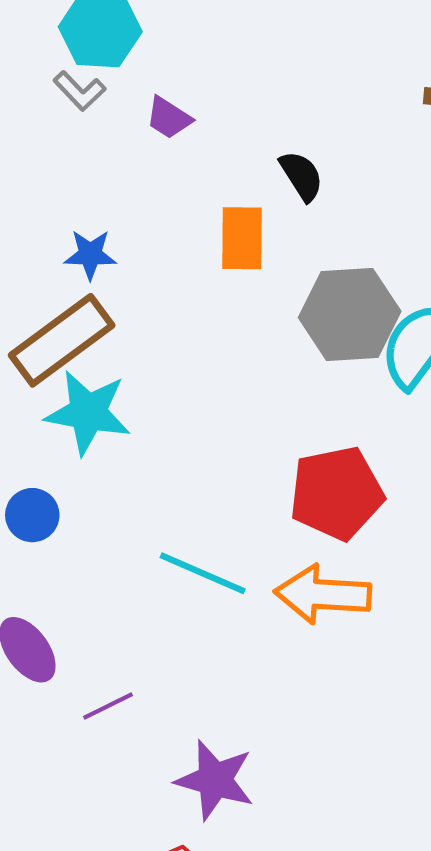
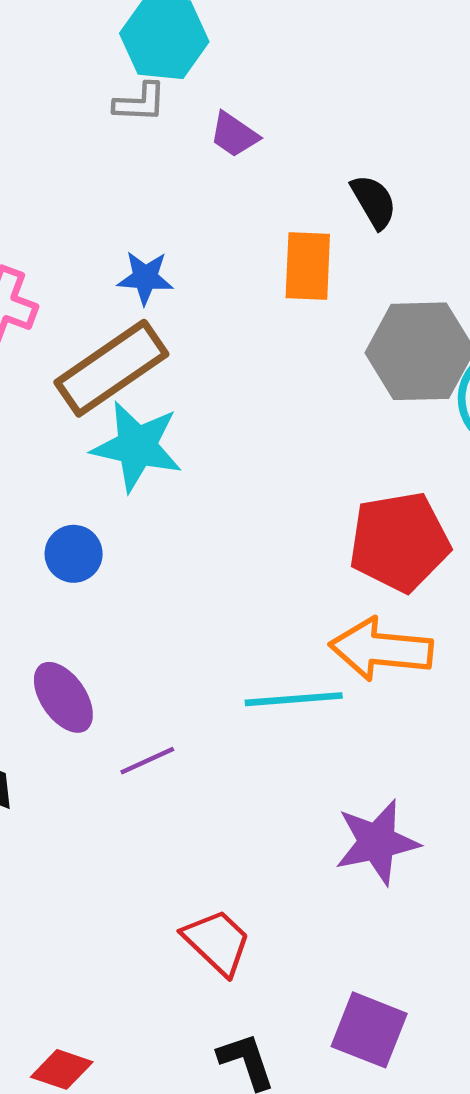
gray L-shape: (80, 91) -> (140, 103), turned -46
cyan line: (203, 573) -> (294, 699), moved, turned -30
purple star: (215, 780) -> (377, 842), moved, turned -30

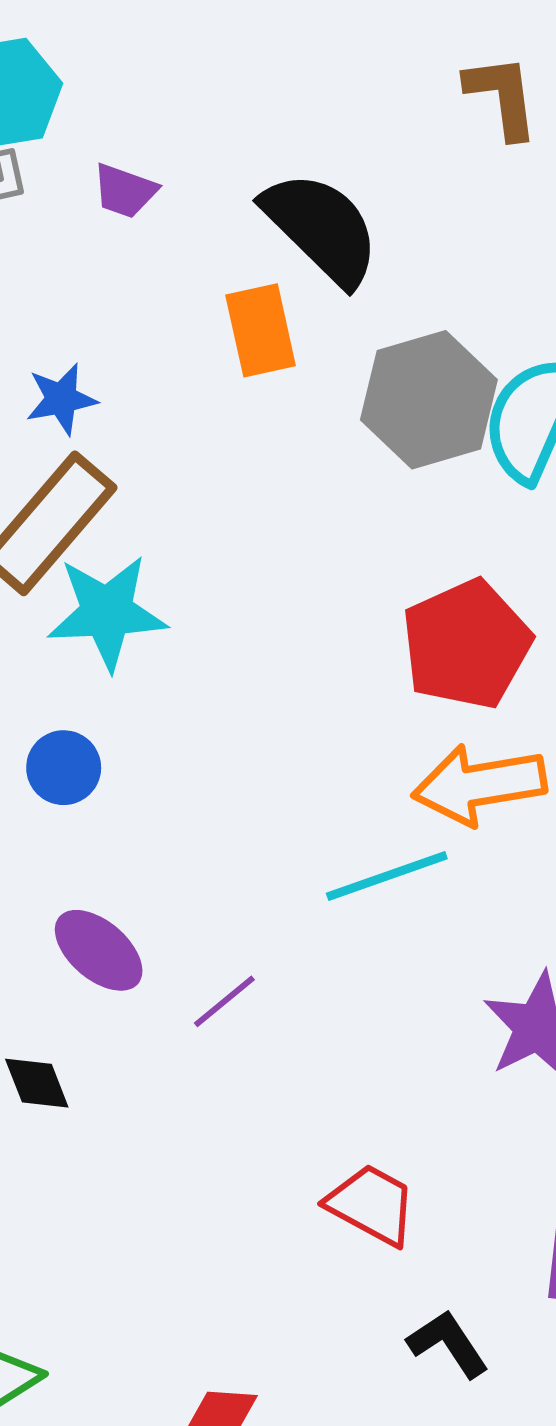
black semicircle: (374, 202) -> (321, 228), size x1.8

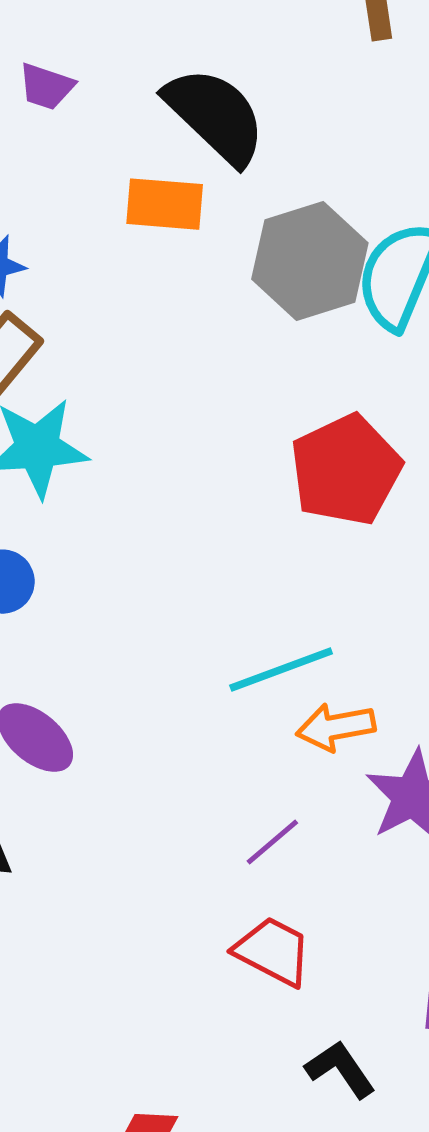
orange rectangle: (261, 330) -> (165, 204), turned -72
orange arrow: (479, 785) -> (336, 727), moved, size x0.7
purple line: (224, 1001) -> (272, 842), moved

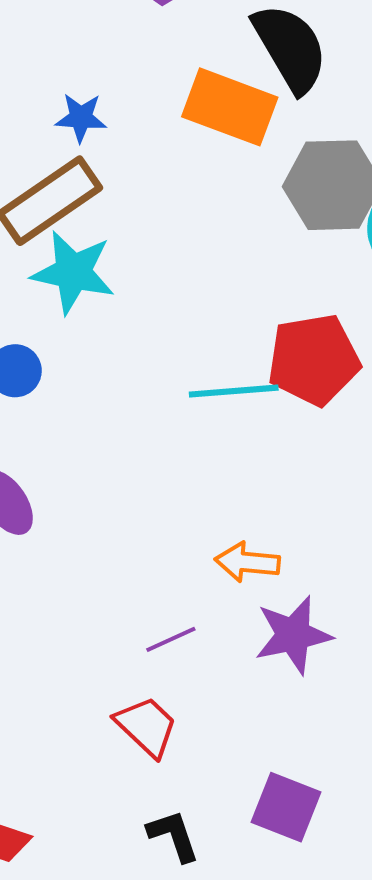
orange rectangle: (165, 204) -> (230, 107), size x1.4
cyan line: (281, 670) -> (234, 391), moved

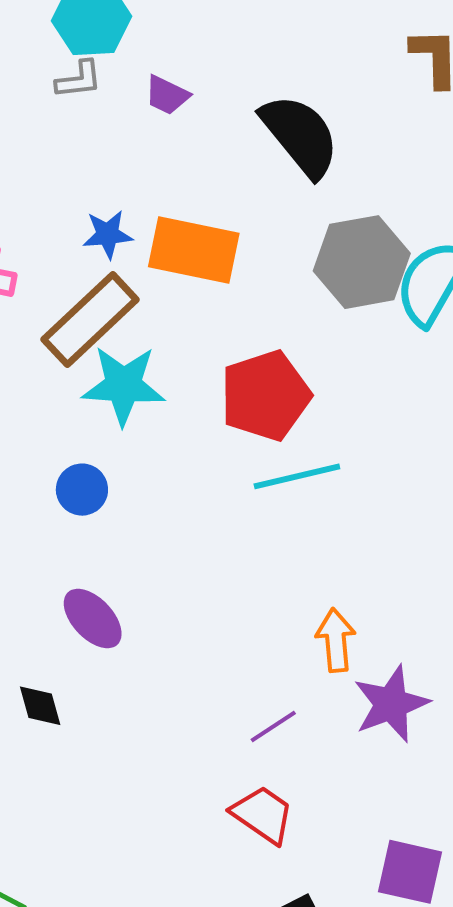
orange rectangle: (230, 107) -> (194, 250), moved
red pentagon: (314, 360) -> (265, 396), moved
orange arrow: (247, 562) -> (336, 640), turned 88

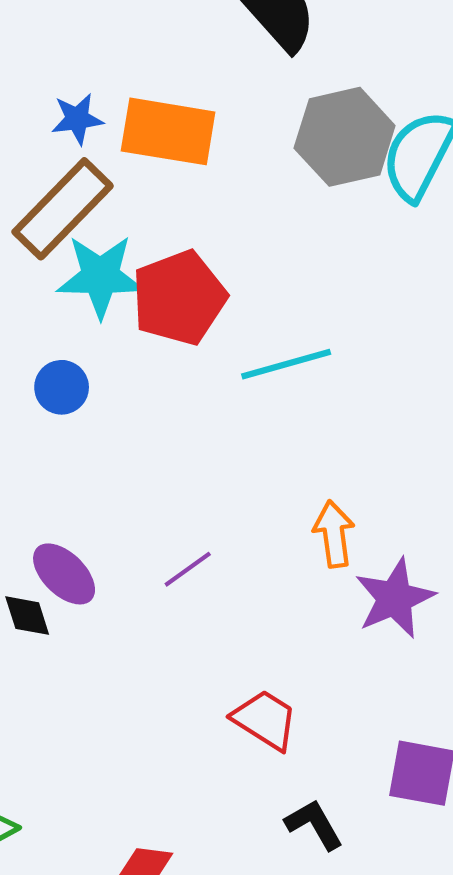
red pentagon: (265, 396) -> (179, 298), moved
purple ellipse: (93, 618) -> (64, 574), moved
purple line: (273, 727) -> (188, 569), moved

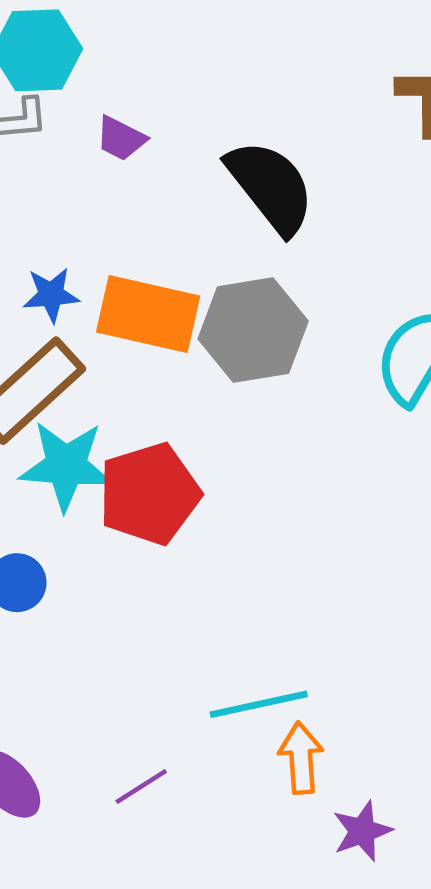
gray hexagon: (345, 137) -> (253, 330), moved
cyan line: (286, 364) -> (259, 704), moved
purple star: (395, 598) -> (362, 831), size x0.7

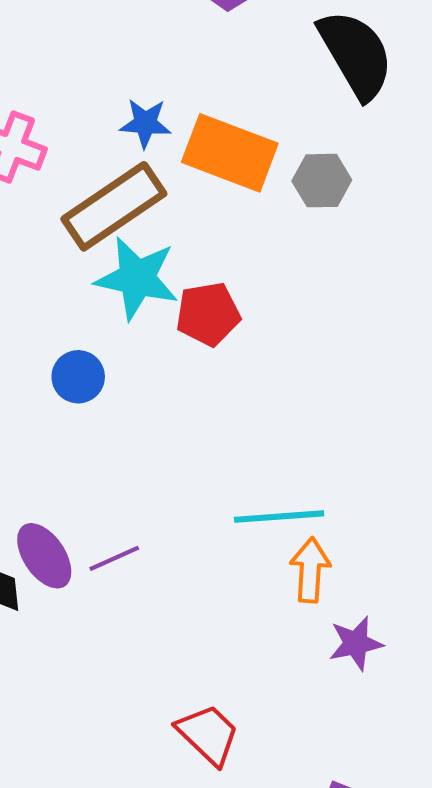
gray hexagon: (253, 330) -> (322, 181), size x0.6
red pentagon: (149, 494) -> (208, 314), size x0.7
purple line: (141, 787) -> (114, 558), moved

